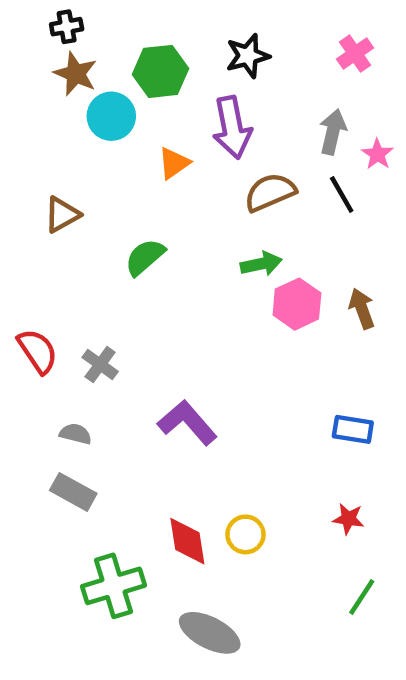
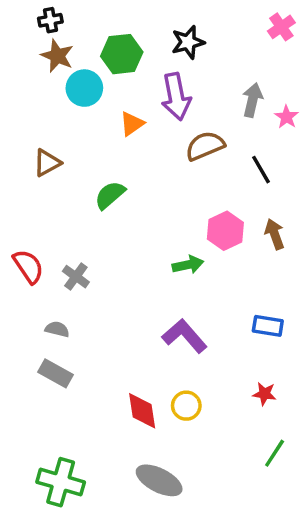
pink cross: (355, 54) -> (281, 27), moved
black line: (342, 194) -> (261, 170), moved
green arrow: (261, 264) -> (188, 265), moved
purple L-shape: (187, 423) -> (185, 336), moved
green cross: (114, 586) -> (61, 482), moved, turned 33

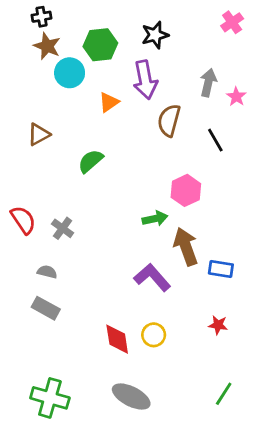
brown semicircle: (205, 146) -> (169, 120), turned -52
brown arrow: (275, 234) -> (186, 247), moved, size x1.5
green line: (275, 453) -> (224, 394), moved

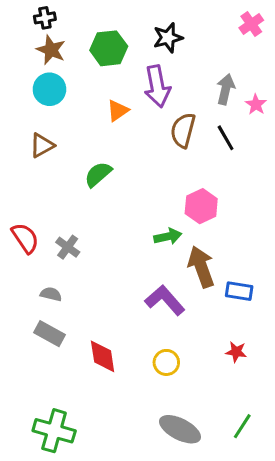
cyan circle: (70, 73) -> (49, 89), moved
black line: (215, 140) -> (226, 138), moved
red diamond: (117, 339) -> (103, 356), moved
gray ellipse: (131, 396) -> (180, 429), moved

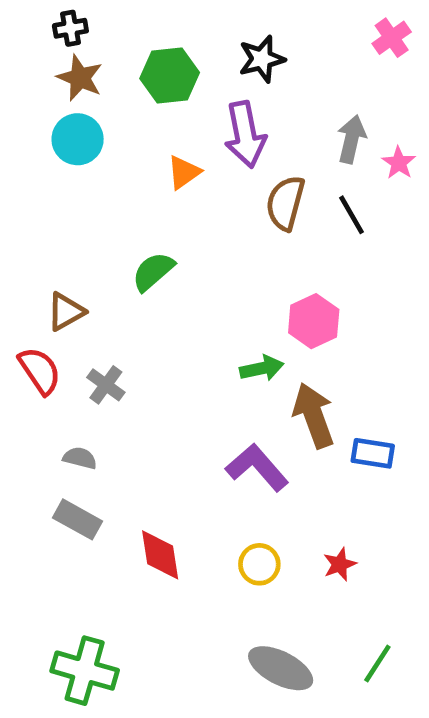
brown triangle: (42, 145) -> (66, 312), moved
red star: (236, 352) -> (340, 564), moved, turned -30

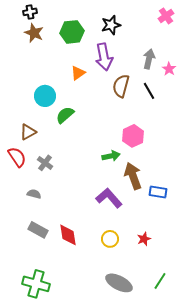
cyan circle: (78, 139) -> (45, 96), moved
gray rectangle: (78, 519) -> (38, 230), moved

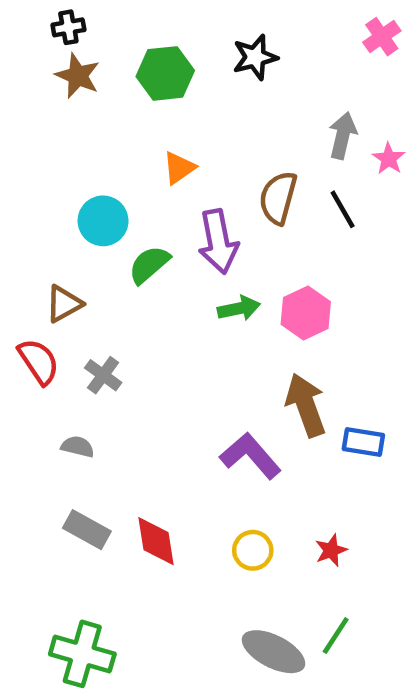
purple arrow: (104, 57) -> (218, 242), moved
green arrow: (111, 156) -> (239, 308), moved
green line: (160, 281) -> (336, 636), moved

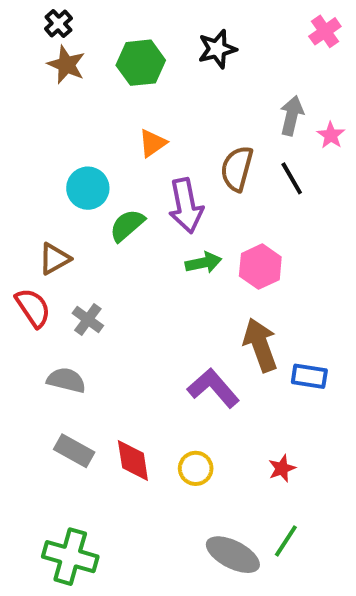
black cross: (68, 27) -> (58, 24), turned -32
gray semicircle: (78, 447) -> (66, 380), size x1.4
yellow circle: (253, 550) -> (196, 468), moved

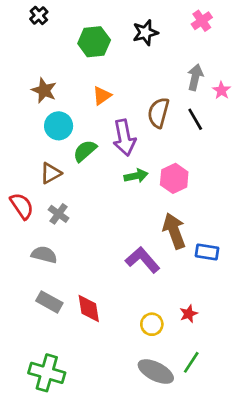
pink cross: (325, 31) -> (202, 21), moved
brown star: (66, 65) -> (44, 90), moved
brown triangle: (55, 259) -> (51, 173), moved
yellow circle: (196, 468) -> (152, 324), moved

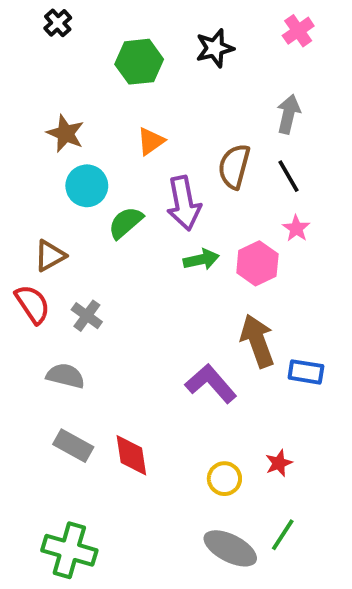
pink star: (221, 90) -> (296, 228), moved
brown triangle: (51, 173) -> (50, 256), moved

